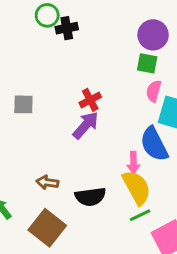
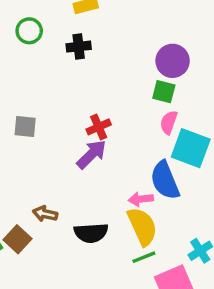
green circle: (47, 15) -> (29, 31), moved
pink arrow: (133, 163) -> (141, 199), turned 80
brown square: (47, 228) -> (17, 239), moved, size x0.7

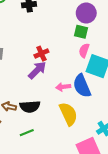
pink arrow: (141, 199) -> (63, 87), moved
black semicircle: (91, 233) -> (30, 107), moved
green line: (144, 257) -> (27, 133), moved

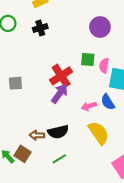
green square: (81, 32) -> (88, 59), moved
red cross: (41, 54) -> (61, 76), size x1.5
blue semicircle: (82, 86) -> (108, 102), size x0.7

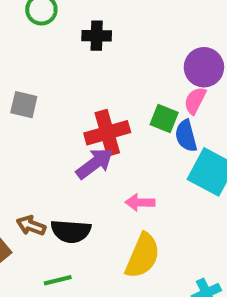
pink semicircle: (104, 66) -> (195, 101), moved
gray square: (15, 83) -> (24, 105), moved
blue semicircle: (108, 102) -> (186, 136), moved
yellow semicircle: (99, 133) -> (143, 256), turned 40

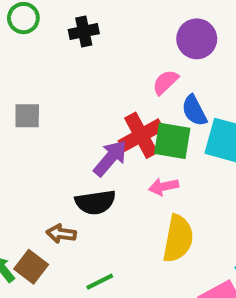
pink semicircle: (195, 101) -> (165, 82), moved, turned 32
green square: (164, 118) -> (172, 141), moved, size x1.4
red cross: (107, 133) -> (141, 135), moved
black semicircle: (71, 231) -> (95, 202), moved

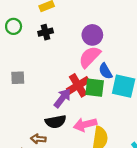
purple circle: (197, 39) -> (92, 35), moved
pink semicircle: (165, 82) -> (90, 57), size x1.6
pink arrow: (164, 187) -> (85, 124), moved, size x1.5

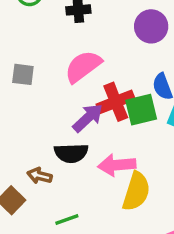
pink semicircle: (90, 57) -> (83, 66), moved
green square: (95, 88) -> (141, 110), turned -30

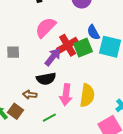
gray square: (23, 74) -> (13, 52), moved
pink arrow: (117, 165) -> (66, 95), moved, turned -70

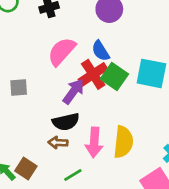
blue semicircle: (93, 32) -> (101, 51), moved
green square: (83, 48) -> (114, 77), turned -30
brown arrow: (30, 95) -> (58, 143), moved

